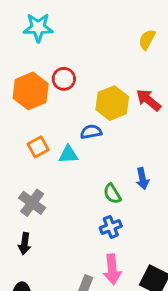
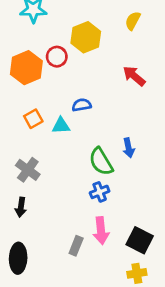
yellow hexagon: (112, 103) -> (86, 37), moved
green semicircle: (112, 194) -> (101, 162), size x1.5

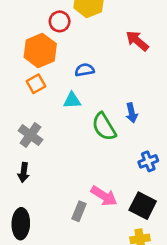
orange hexagon: (26, 68) -> (40, 51), moved
cyan triangle: (61, 126) -> (72, 100), moved
blue cross: (100, 192) -> (148, 161), moved
pink arrow: (101, 231) -> (104, 196), turned -52

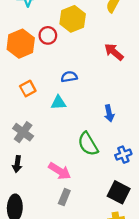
orange hexagon: (40, 51) -> (21, 44), moved
green semicircle: (104, 127) -> (88, 144), moved
pink arrow: (104, 196) -> (60, 171), moved

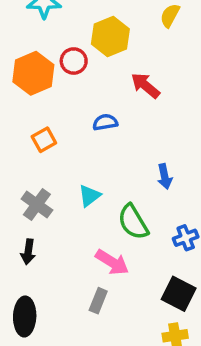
red arrow: (114, 52) -> (145, 86), moved
cyan triangle: (58, 103) -> (89, 196), moved, turned -35
pink arrow: (60, 171) -> (112, 262), moved

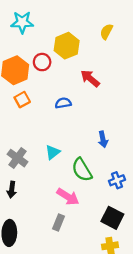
orange square: (44, 140) -> (22, 100), moved

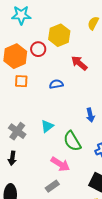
orange square: (22, 100) -> (21, 81), turned 32
gray rectangle: (58, 222) -> (52, 186), turned 32

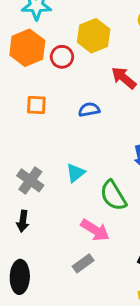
orange hexagon: (15, 56) -> (27, 48), moved

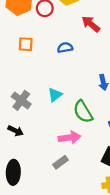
black arrow: (23, 221) -> (16, 131), turned -72
pink arrow: (95, 230) -> (69, 137), turned -40

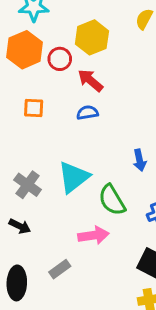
red arrow: (91, 24) -> (90, 80), moved
cyan triangle: (55, 95) -> (74, 177), size x1.6
gray rectangle: (60, 162) -> (60, 269), moved

